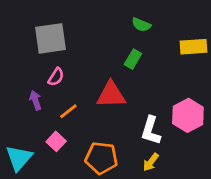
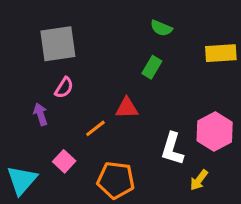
red triangle: (111, 95) -> (127, 108), size x0.7
orange line: (68, 111) -> (95, 128), moved
yellow arrow: (151, 162) -> (199, 180), moved

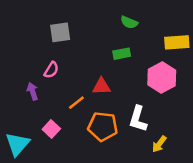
gray square: (58, 44) -> (60, 32), moved, size x0.7
green rectangle: (152, 67) -> (122, 54), turned 48
pink hexagon: (215, 132) -> (162, 78), moved
orange pentagon: (116, 180) -> (103, 126), moved

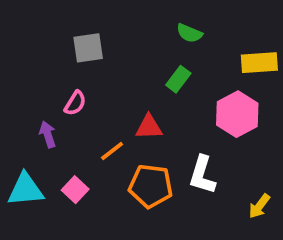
green rectangle: (122, 54) -> (178, 79), turned -42
cyan triangle: (17, 144) -> (25, 190), moved, turned 44
yellow arrow: (159, 144) -> (259, 206), moved

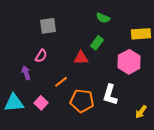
red triangle: (149, 127) -> (81, 58), moved

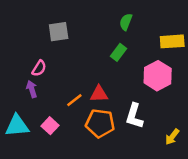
green semicircle: (103, 18) -> (126, 22), turned 88
pink semicircle: (41, 56) -> (39, 68), moved
red triangle: (81, 58) -> (99, 94), moved

